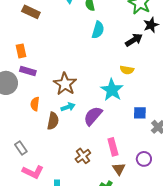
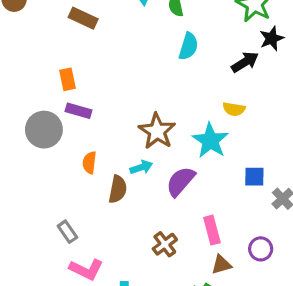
brown star: (65, 84) -> (157, 131), moved
brown triangle: (119, 169) -> (221, 265), turned 48

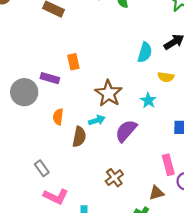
cyan semicircle: (188, 46) -> (145, 52), moved
orange rectangle: (67, 79) -> (73, 62), moved
cyan star: (210, 141) -> (148, 100), size x0.6
pink rectangle: (212, 230) -> (168, 165), moved

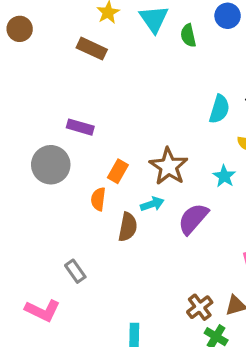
orange rectangle: (73, 62) -> (118, 171), moved, turned 42
purple rectangle: (50, 78) -> (80, 127), moved
brown cross: (114, 178) -> (200, 307), moved
pink L-shape: (56, 196) -> (43, 310), moved

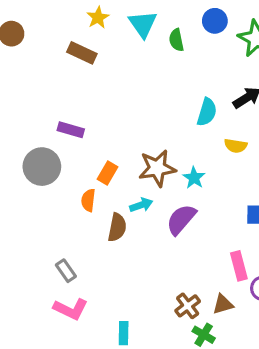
brown star: (169, 166) -> (157, 168), turned 30
cyan star: (224, 176) -> (194, 178), moved
pink L-shape: (43, 310) -> (71, 309), moved

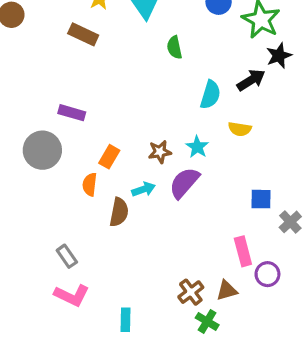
green semicircle: (176, 40) -> (174, 47), moved
brown star: (157, 168) -> (160, 152), size x0.6
cyan star: (194, 178) -> (197, 147), moved
purple semicircle: (181, 219) -> (184, 183), moved

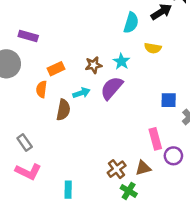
orange rectangle: (109, 157) -> (56, 69), turned 35

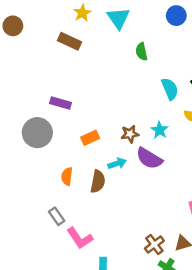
cyan semicircle: (131, 23) -> (170, 89), turned -40
purple semicircle: (112, 88) -> (149, 158), turned -100
orange semicircle: (41, 89) -> (67, 176), moved
pink L-shape: (28, 172) -> (80, 238), moved, turned 30

